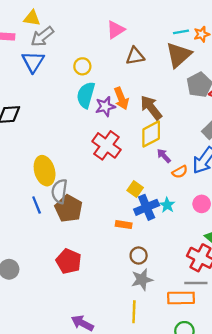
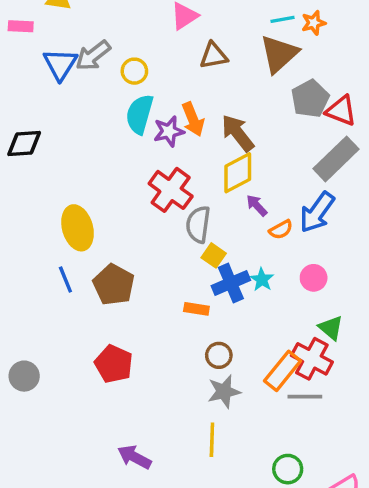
gray arrow: (42, 37) -> (93, 56), moved
gray semicircle: (59, 191) -> (198, 224), moved
orange rectangle: (181, 298) -> (283, 371), moved, turned -50

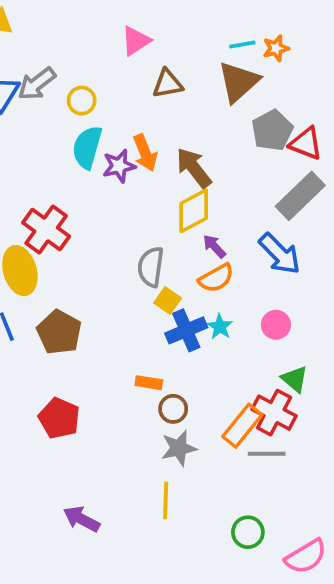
red cross: (171, 190) -> (46, 229), moved
blue arrow: (317, 212) -> (280, 254), turned -81
orange semicircle: (281, 230) -> (216, 278), moved, size x1.4
orange rectangle: (196, 309) -> (149, 383), moved

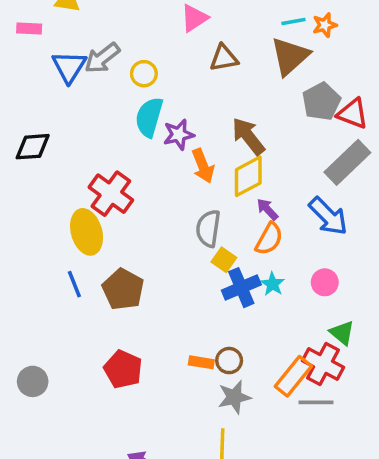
orange arrow: (145, 153) -> (203, 166), moved
orange semicircle: (216, 278) -> (269, 239), turned -32
orange rectangle: (149, 383) -> (201, 362), moved

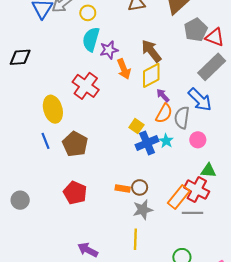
red cross: (111, 194) -> (86, 86), moved
gray semicircle: (208, 228) -> (182, 118), moved
green triangle: (342, 333) -> (208, 170), turned -35

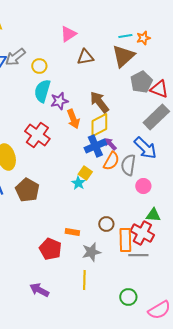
cyan star: (166, 141) -> (78, 183), moved
blue cross: (147, 143) -> (95, 146), moved
brown circle: (140, 187) -> (106, 224), moved
red pentagon: (75, 193) -> (50, 249), moved
orange rectangle: (179, 197) -> (125, 240), turned -40

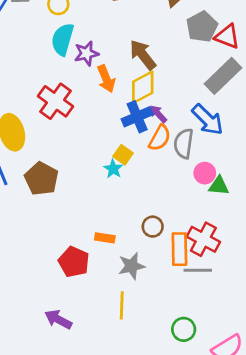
green triangle: (153, 215) -> (219, 186), moved

